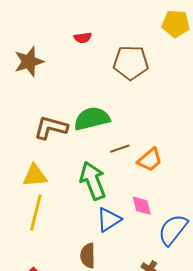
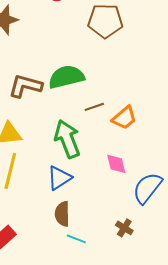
blue triangle: (109, 220) -> (59, 178), moved

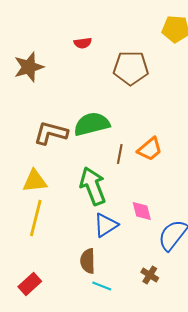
brown line: (94, 107) -> (120, 154), turned -60
orange trapezoid: (124, 118) -> (150, 149), moved
blue triangle: (59, 178) -> (106, 225), moved

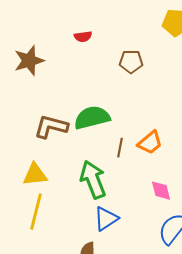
brown pentagon: (131, 68) -> (131, 62), size x0.7
pink diamond: (142, 211) -> (161, 191), moved

